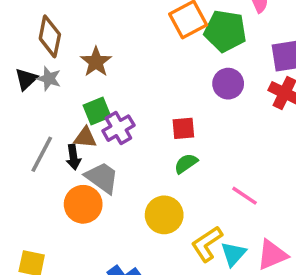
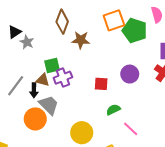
brown diamond: (50, 36) -> (62, 22), moved
brown star: (96, 62) -> (81, 40), moved, turned 30
black triangle: (26, 79) -> (15, 32), moved
purple circle: (228, 84) -> (130, 74), moved
green semicircle: (186, 164) -> (113, 110), moved

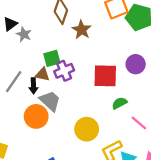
brown star: (81, 40) -> (82, 30), turned 30
red square: (101, 84) -> (105, 76), size x1.6

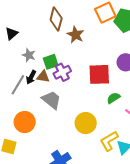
gray star: (24, 34) -> (29, 55), moved
black arrow: (33, 86) -> (31, 77), moved, turned 32
orange circle: (36, 116) -> (25, 122), moved

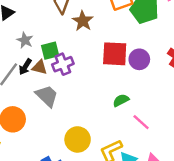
red square: (99, 74) -> (115, 54), moved
yellow circle: (86, 123) -> (78, 139), moved

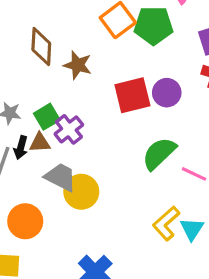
green semicircle: (121, 100) -> (159, 154), size x1.6
yellow circle: (78, 139) -> (81, 192), moved

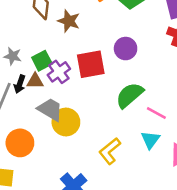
purple circle: (167, 93) -> (126, 49), moved
red square: (132, 95) -> (91, 64), moved
yellow L-shape: (166, 223) -> (110, 151), moved
cyan triangle: (192, 229) -> (150, 140), moved

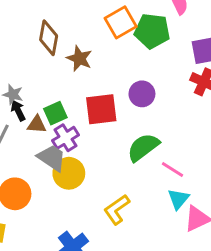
green square: (42, 61) -> (55, 113), moved
purple cross: (59, 72) -> (66, 138), moved
black arrow: (20, 84) -> (18, 111), moved, turned 132
cyan triangle: (150, 140) -> (178, 199), moved

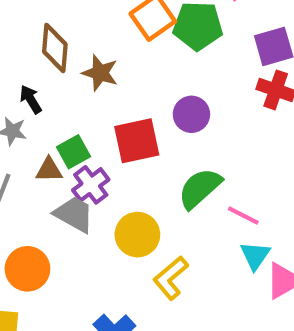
black arrow: (18, 111) -> (31, 99), moved
yellow circle: (69, 173) -> (137, 235), moved

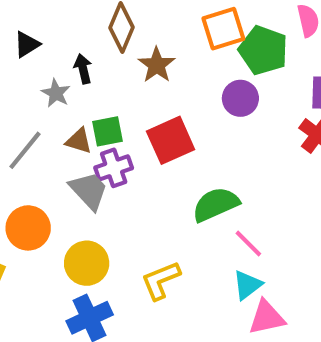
purple circle: (191, 114) -> (240, 98), moved
red square: (137, 141) -> (171, 140), turned -30
yellow circle: (137, 235) -> (87, 263), moved

